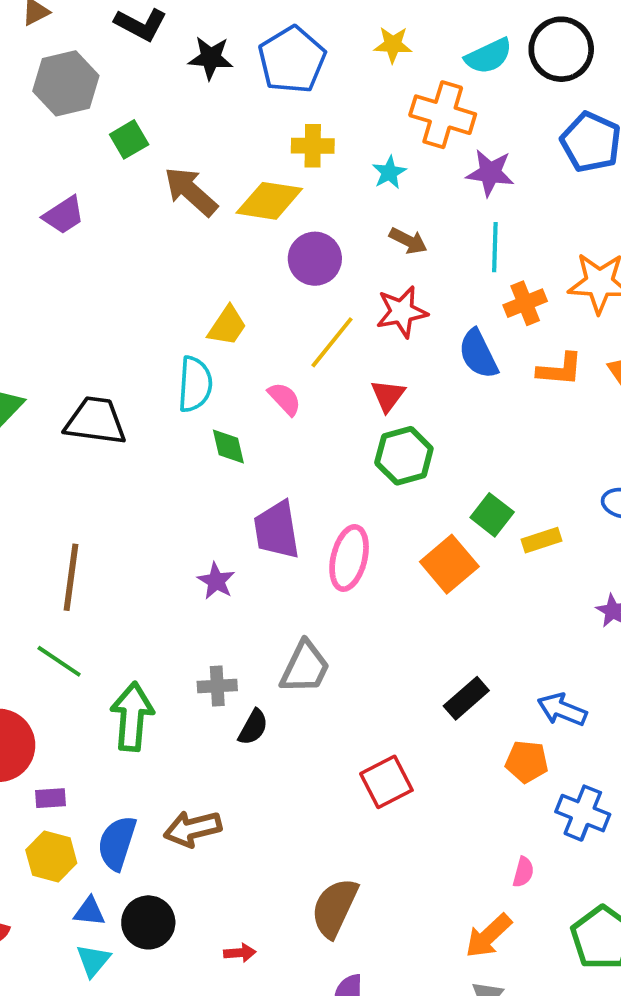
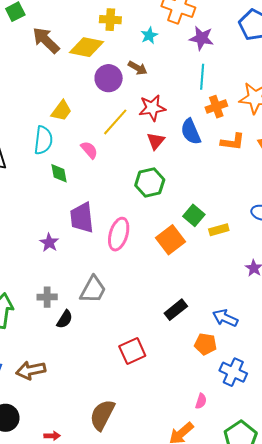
brown arrow: (408, 241) -> (138, 68), moved
red triangle: (388, 396) -> (156, 141), moved

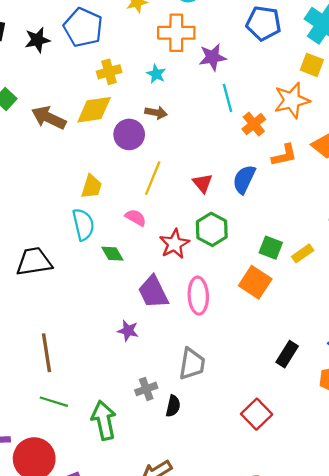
red star: (152, 108) -> (174, 244), moved
blue semicircle: (191, 132) -> (244, 179), moved, turned 68

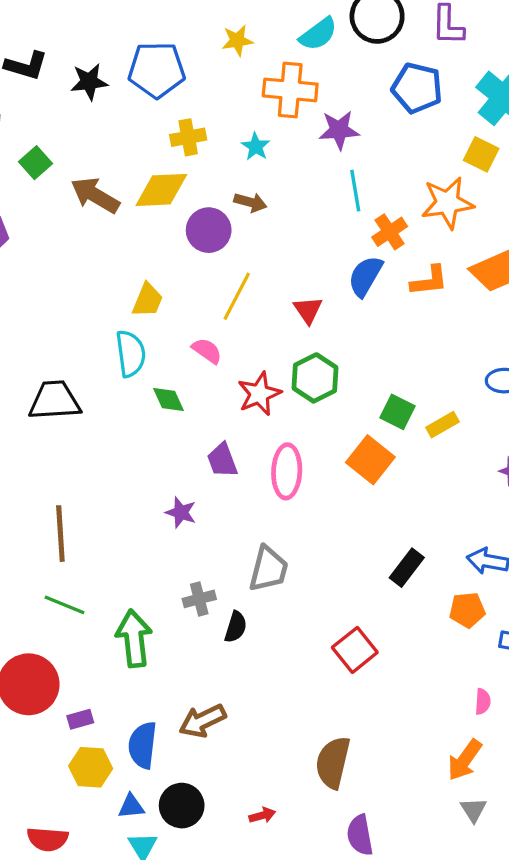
blue pentagon: (83, 27) -> (157, 70), turned -30
blue semicircle: (244, 179) -> (365, 276), moved
purple trapezoid: (153, 292) -> (222, 460), size x0.7

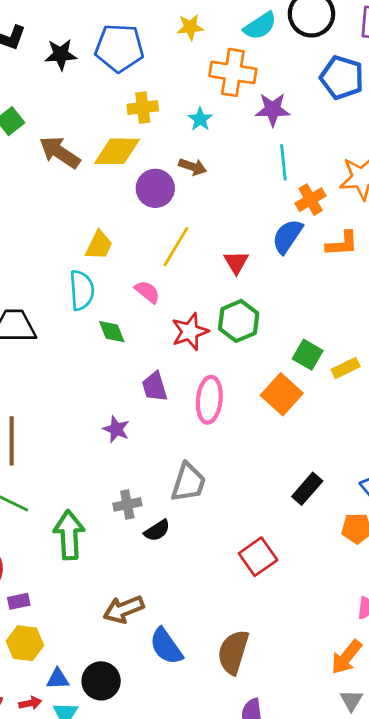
black semicircle: (236, 627) -> (157, 531), turned 36
blue semicircle: (143, 745) -> (166, 646), moved, turned -45
red arrow: (262, 815) -> (30, 703), moved

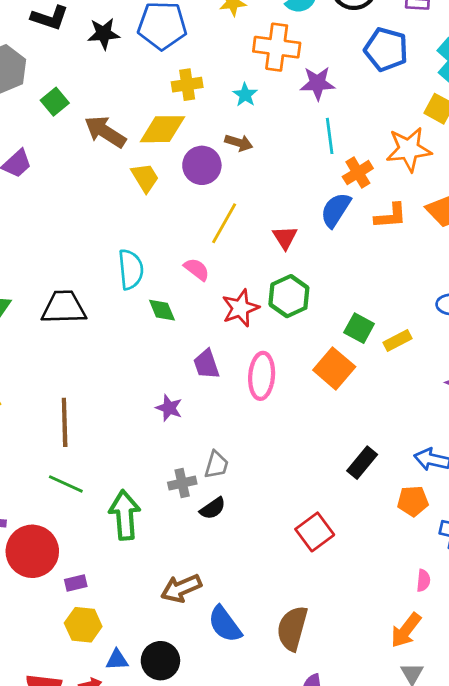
yellow trapezoid: (99, 245) -> (145, 178), moved, turned -56
gray trapezoid: (188, 482) -> (216, 465), moved, size x0.7

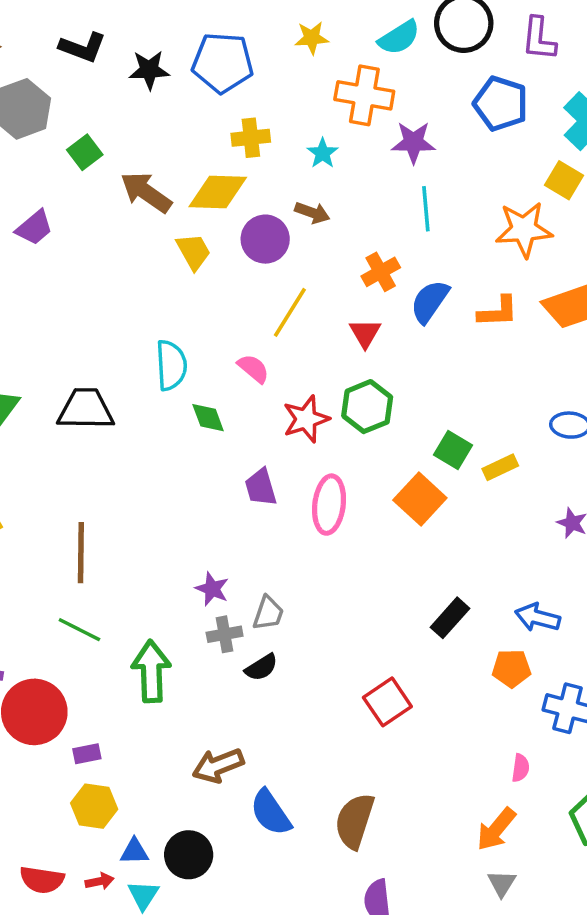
orange cross: (358, 173) -> (381, 272), moved
purple star: (169, 408) -> (212, 589), moved

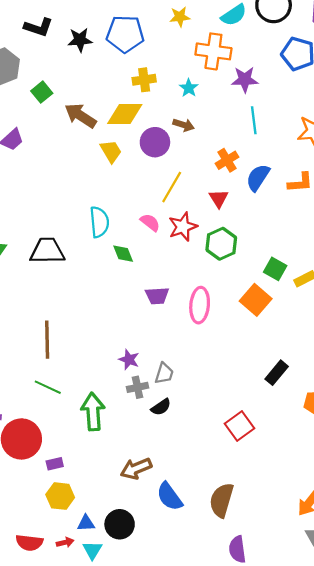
red star: (306, 419) -> (183, 227), moved
purple trapezoid: (261, 487) -> (157, 296), turned -75

